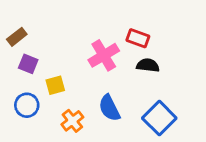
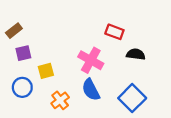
pink cross: (104, 55) -> (91, 60), moved, turned -30
purple square: (28, 64) -> (23, 53), turned -35
black semicircle: (148, 65) -> (136, 54), moved

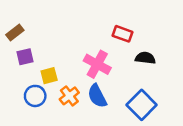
blue circle: (22, 87) -> (35, 96), moved
orange cross: (60, 100) -> (69, 96), moved

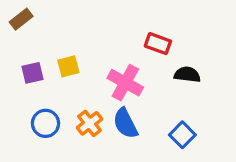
brown rectangle: (15, 33) -> (21, 19), moved
yellow square: (49, 76) -> (68, 66), moved
blue square: (142, 105) -> (182, 135), size x0.7

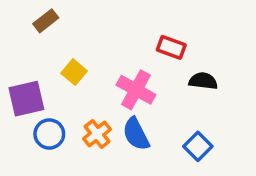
brown rectangle: (21, 19) -> (46, 21), moved
yellow square: (68, 66) -> (74, 72), turned -35
purple square: (32, 73) -> (26, 99), moved, size x1.5

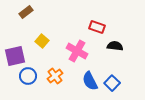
blue semicircle: (136, 134) -> (90, 81), moved

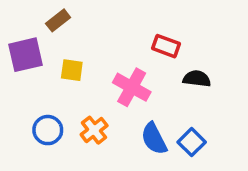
brown rectangle: (26, 12) -> (58, 20), moved
yellow square: (42, 41) -> (72, 70), turned -32
purple square: (15, 56) -> (26, 55), moved

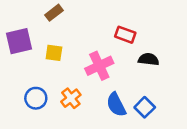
brown rectangle: (58, 20) -> (54, 13), moved
pink cross: (132, 87) -> (99, 66), turned 36

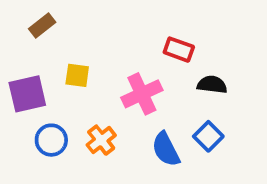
brown rectangle: (54, 13) -> (42, 25), moved
purple square: (19, 41) -> (27, 94), moved
blue square: (145, 107) -> (208, 136), moved

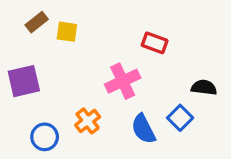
yellow square: (77, 75) -> (67, 32), moved
black semicircle: (212, 85) -> (204, 87), moved
blue circle: (51, 140) -> (45, 137), moved

